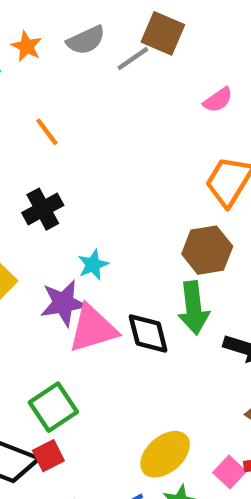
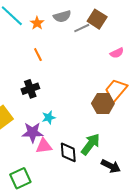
orange star: (27, 46) -> (37, 23), moved
brown hexagon: (207, 250) -> (103, 104), moved
green arrow: (194, 308) -> (90, 144), turned -145
pink triangle: (93, 329) -> (44, 146), size x0.7

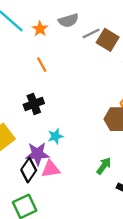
brown square: (97, 19) -> (108, 40), moved
green arrow: (90, 144) -> (104, 166), size x0.7
black diamond: (68, 152) -> (29, 170), moved, turned 40

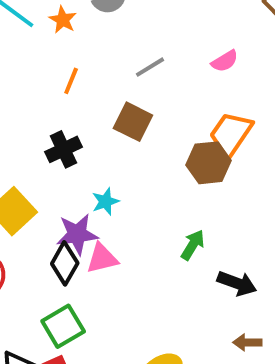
gray line: (91, 33) -> (150, 67), moved
brown square: (108, 40) -> (133, 122), moved
orange line: (42, 65) -> (71, 81), turned 56

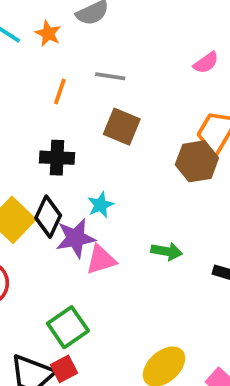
gray line: (150, 67) -> (110, 76), moved, turned 44
black cross: (64, 149) -> (57, 158), turned 32
green arrow: (193, 245) -> (167, 251), moved, turned 72
black diamond: (65, 263) -> (48, 217), moved

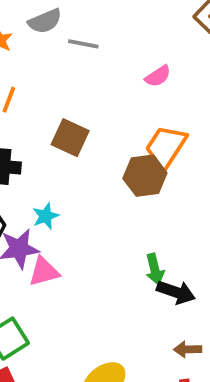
gray line: (110, 76) -> (83, 44), moved
green arrow: (167, 251) -> (155, 269), moved, turned 64

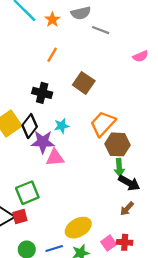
orange trapezoid: (166, 147) -> (103, 124), moved
brown hexagon: (145, 176) -> (117, 144), moved
brown arrow: (188, 349) -> (127, 209), moved, turned -56

